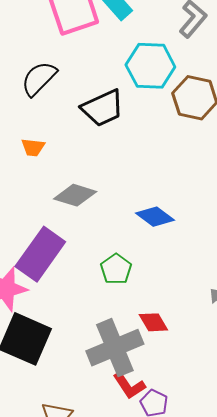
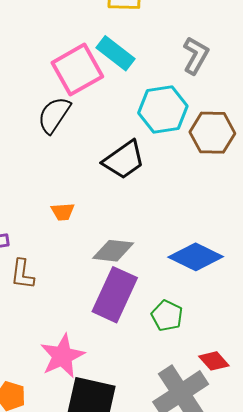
black semicircle: (39, 79) -> (54, 115), moved
blue diamond: (155, 217) -> (196, 257), size x1.4
purple rectangle: (40, 254) -> (115, 295), moved

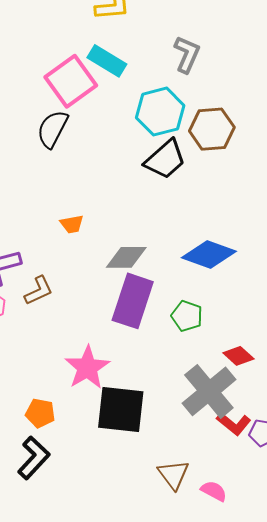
black trapezoid: (124, 160) -> (165, 159), moved
brown L-shape: (22, 274) -> (39, 291), turned -116

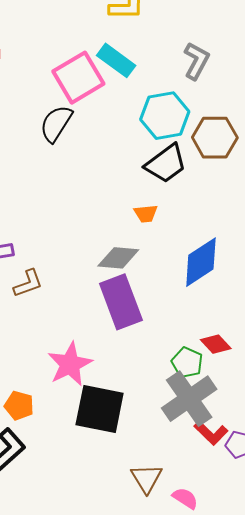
orange trapezoid: (72, 224) -> (146, 214), moved
blue diamond: (209, 254) -> (201, 262), turned -58
purple rectangle: (133, 301) -> (121, 302), turned -44
green pentagon: (187, 316) -> (187, 363), moved
red diamond: (238, 356) -> (216, 344), moved

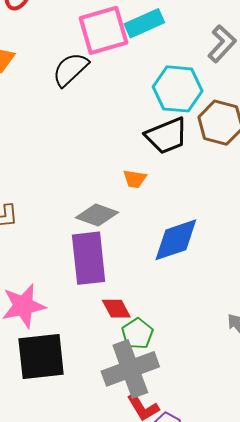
cyan rectangle: (116, 60) -> (144, 23), turned -75
red diamond: (216, 344) -> (116, 309), moved
black square: (100, 409) -> (41, 357), turned -32

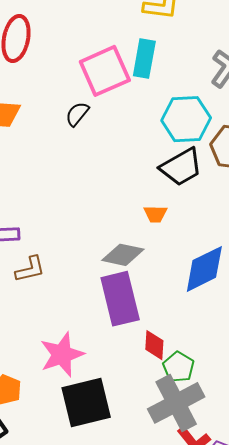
cyan rectangle: (144, 23) -> (144, 58), turned -48
black semicircle: (70, 69) -> (77, 114), size x0.7
red diamond: (116, 309) -> (154, 345), turned 40

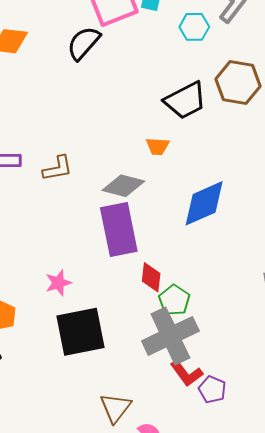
black semicircle: (77, 114) -> (84, 43), size x1.4
cyan hexagon: (186, 119) -> (194, 27), moved, size x0.6
brown L-shape: (30, 269) -> (57, 168), moved
pink star: (62, 355) -> (58, 283), size x0.6

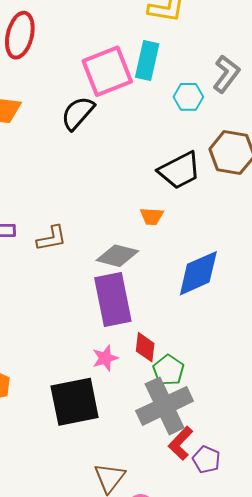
pink star: (58, 283) -> (105, 358), moved
red L-shape: (186, 373) -> (181, 443), turned 80

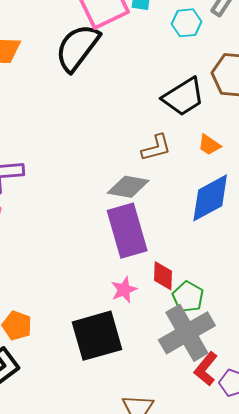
black semicircle: (78, 113) -> (77, 48), size x1.4
orange trapezoid: (152, 216) -> (209, 145), moved, turned 35
brown L-shape: (52, 238) -> (156, 148), moved

